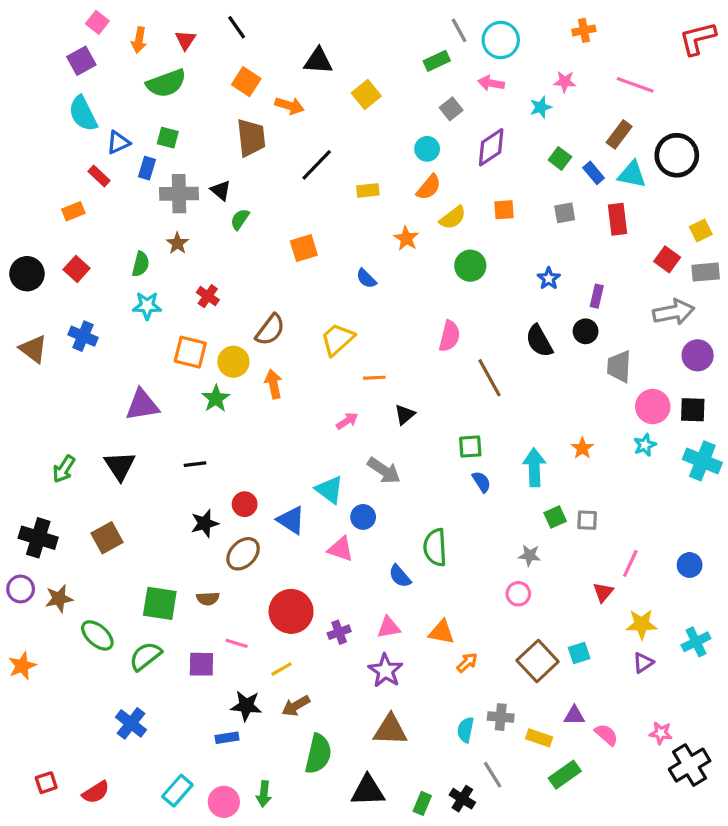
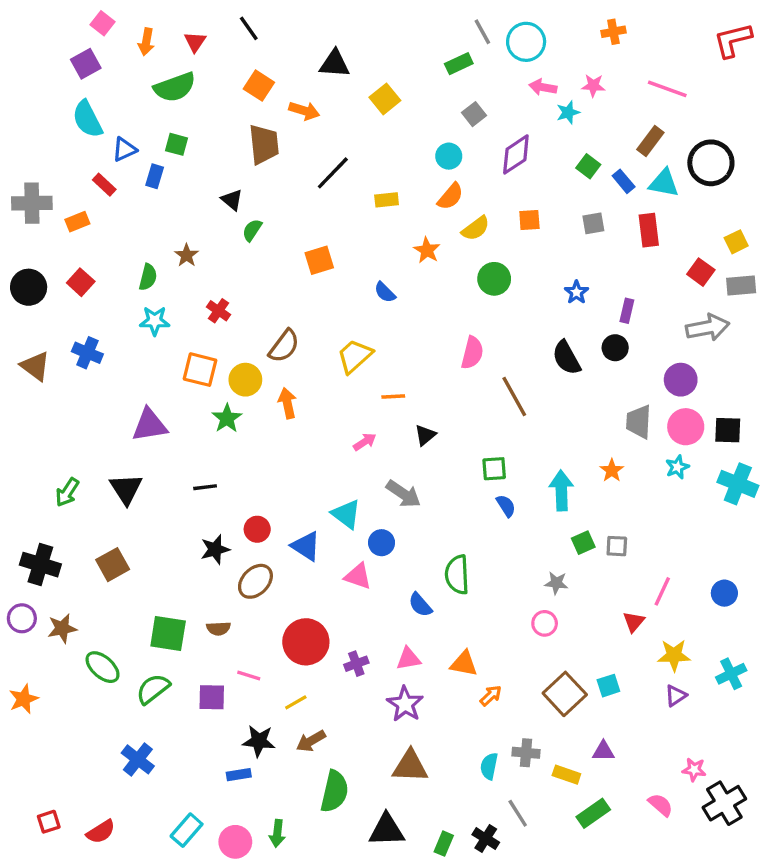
pink arrow: (491, 83) -> (543, 87), moved
gray cross: (179, 194) -> (32, 203), moved
purple circle: (698, 355) -> (681, 380), moved
gray trapezoid: (619, 367) -> (639, 422), moved
pink semicircle: (606, 735) -> (661, 805), moved

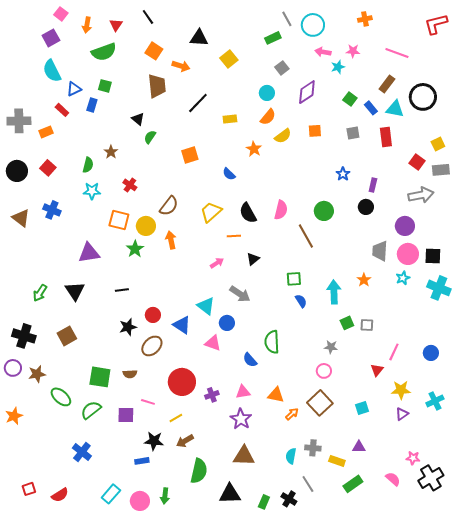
green circle: (494, 279) -> (324, 211), moved
black semicircle: (566, 358) -> (248, 213), moved
brown square: (565, 694) -> (320, 403), moved

